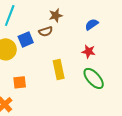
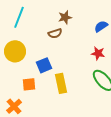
blue square: (26, 39) -> (44, 65), moved
yellow rectangle: (59, 69) -> (61, 83), moved

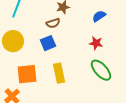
blue square: (44, 65) -> (48, 43), moved
orange square: (29, 84) -> (27, 74), size x1.5

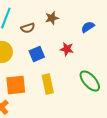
brown semicircle: (53, 23) -> (28, 28), moved
red star: (96, 43) -> (67, 49), moved

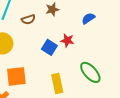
blue square: (37, 54) -> (49, 47), moved, turned -35
yellow rectangle: (48, 84) -> (57, 83), moved

